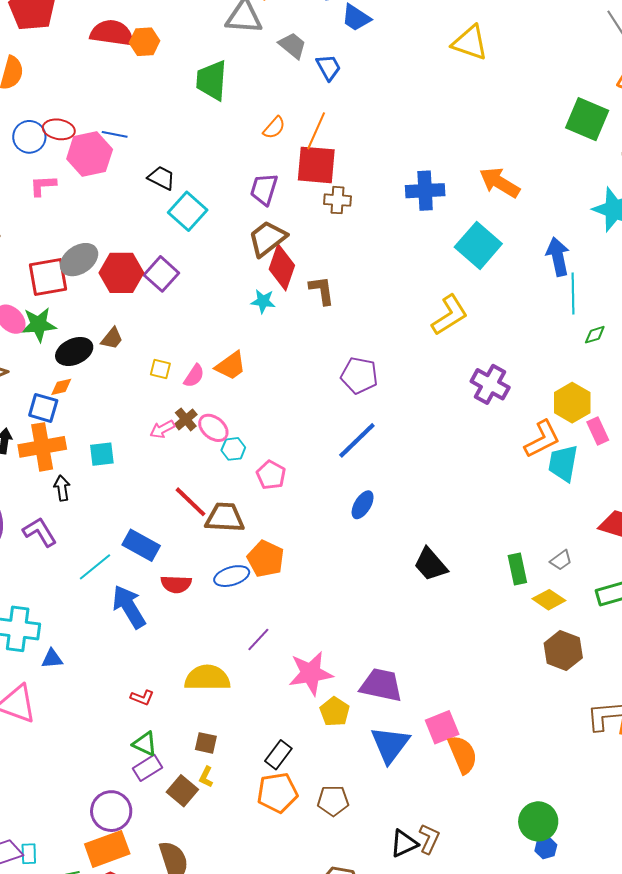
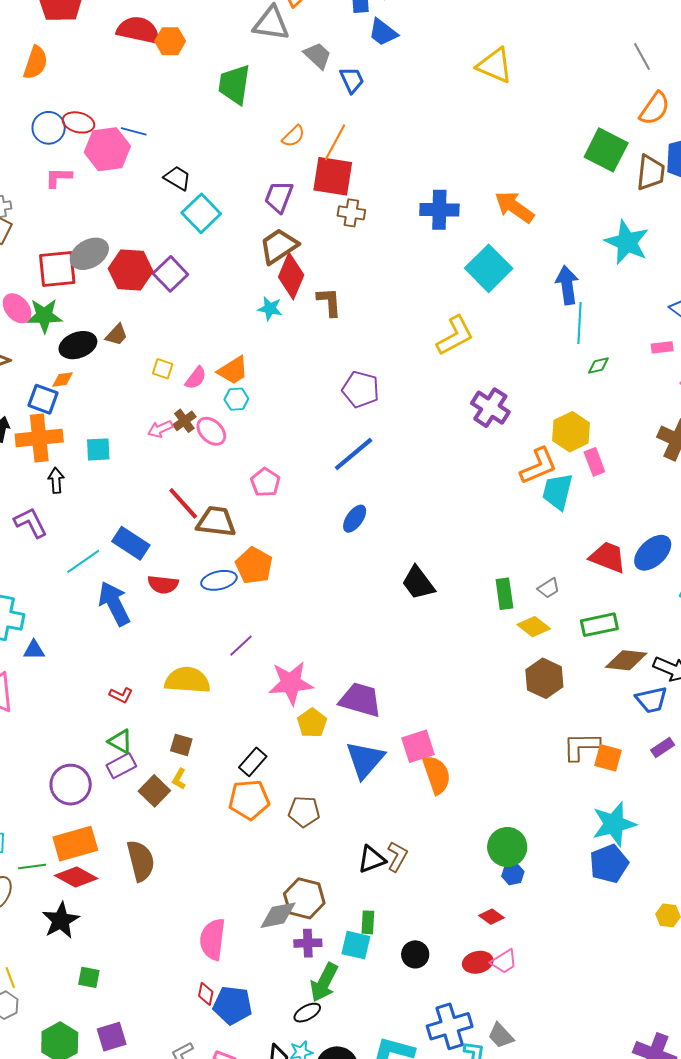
cyan hexagon: (233, 449) -> (236, 399), moved
purple circle: (111, 811) -> (71, 785), moved

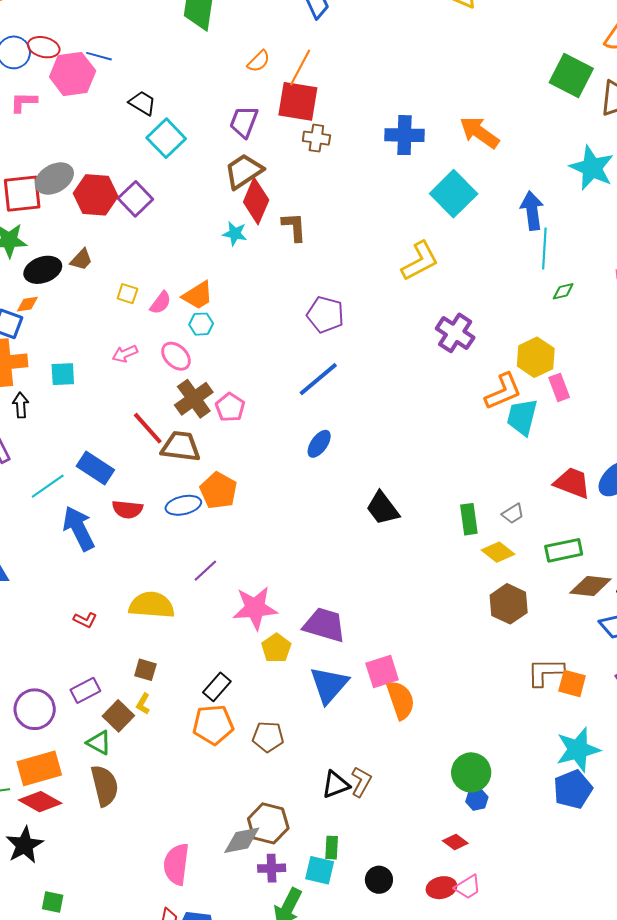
brown cross: (184, 421) -> (194, 399), moved, size x1.6
green triangle: (120, 741) -> (99, 743), moved

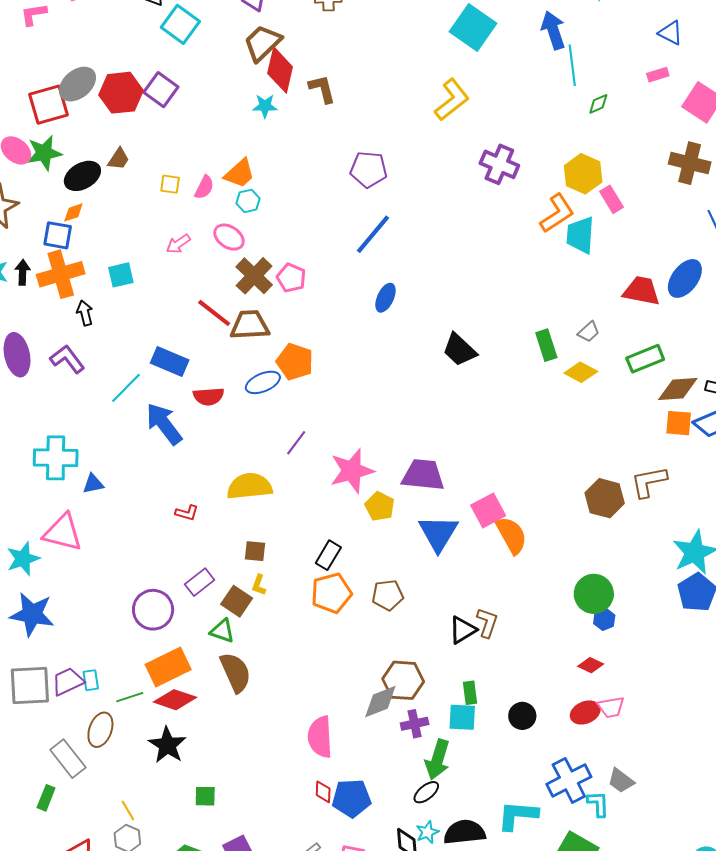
brown hexagon: (509, 604) -> (605, 498), moved
orange square: (572, 683) -> (679, 423), moved
pink trapezoid: (468, 887) -> (611, 707), turned 32

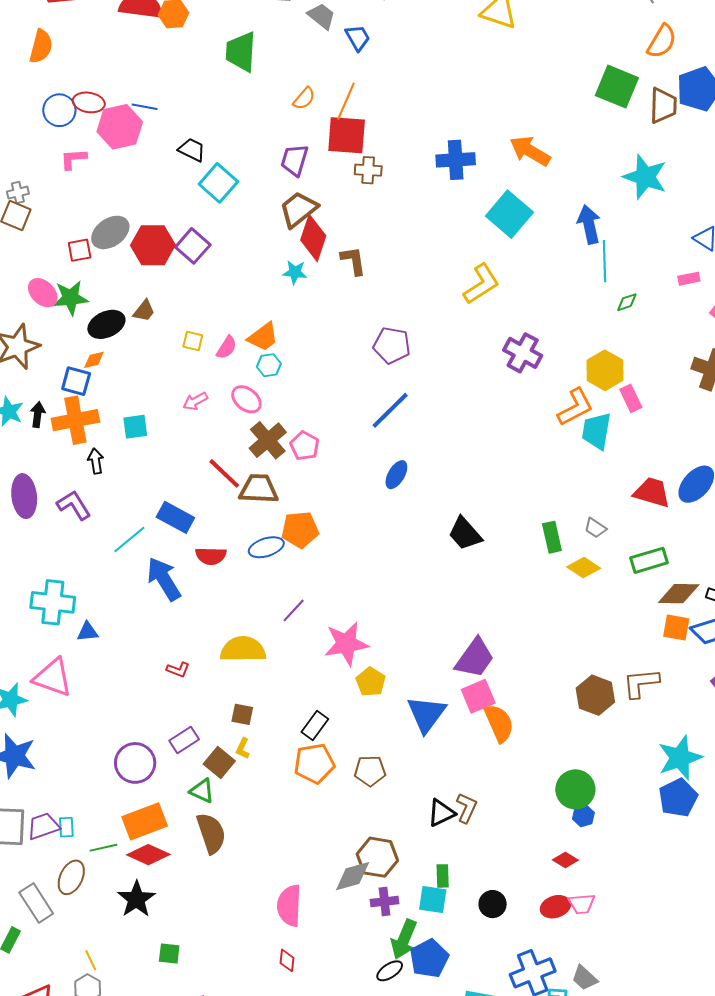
red square: (49, 105) -> (80, 250), size x0.6
gray trapezoid: (589, 332) -> (595, 528), turned 70
orange pentagon: (295, 362) -> (300, 530), turned -30
purple trapezoid: (423, 475) -> (475, 658), moved, turned 114
blue pentagon: (351, 798) -> (429, 958), moved, turned -30

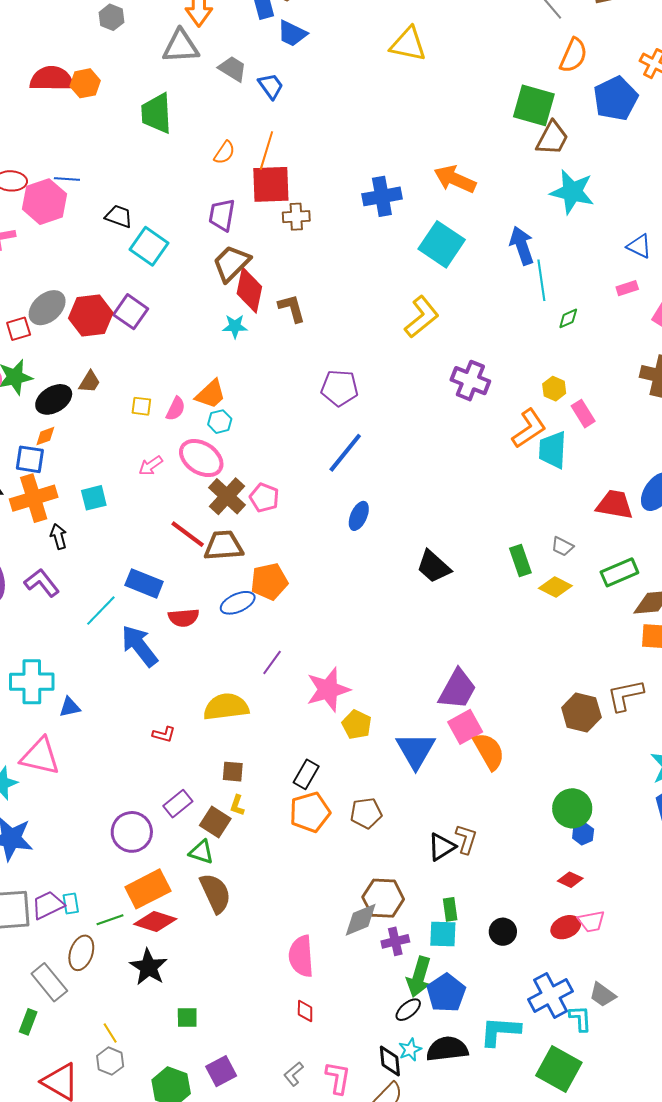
brown trapezoid: (663, 105) -> (552, 138), moved, turned 33
yellow hexagon: (605, 370) -> (554, 389), size x0.6
pink ellipse: (246, 399) -> (201, 458), size x1.4

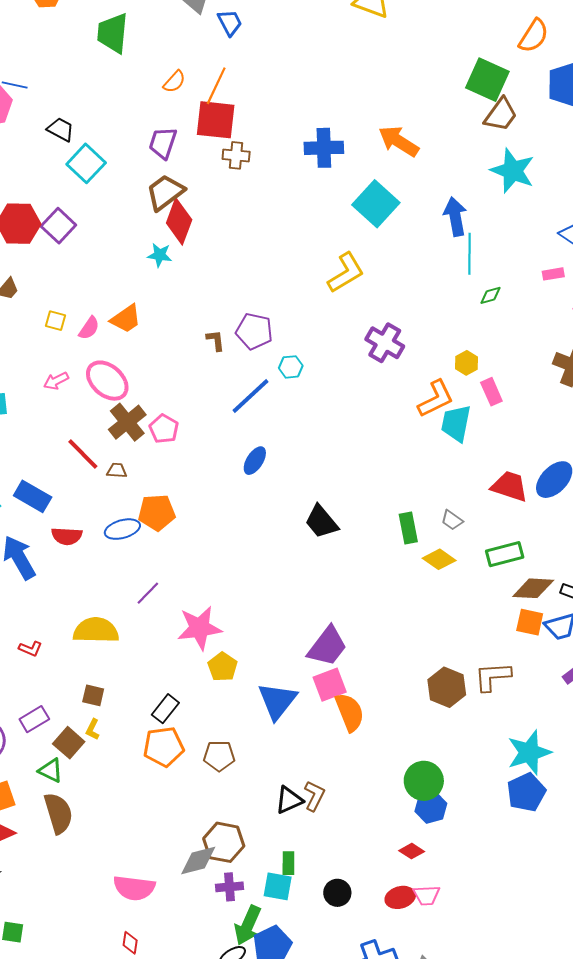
brown L-shape: (292, 308) -> (215, 340), moved, size x0.7
cyan hexagon: (220, 422) -> (291, 367), moved
brown trapezoid: (224, 546) -> (117, 470), size x0.5
blue hexagon: (583, 834) -> (431, 807), size x1.4
pink semicircle: (301, 956) -> (134, 888), turned -87

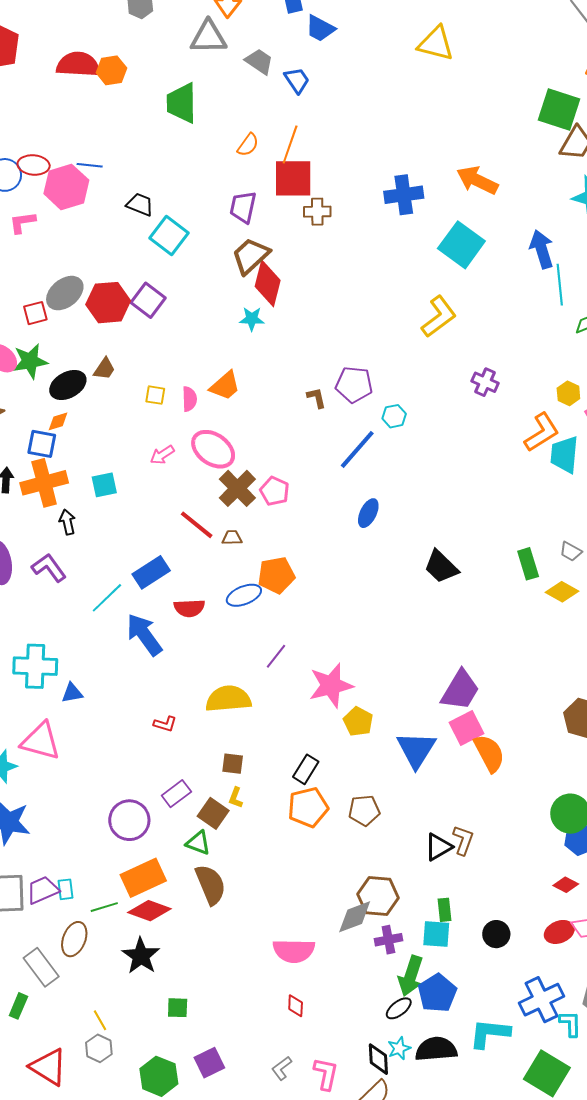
pink semicircle: (89, 328) -> (189, 399), turned -30
purple cross: (385, 343) -> (485, 382), size x0.7
blue rectangle: (33, 496) -> (151, 572), turned -57

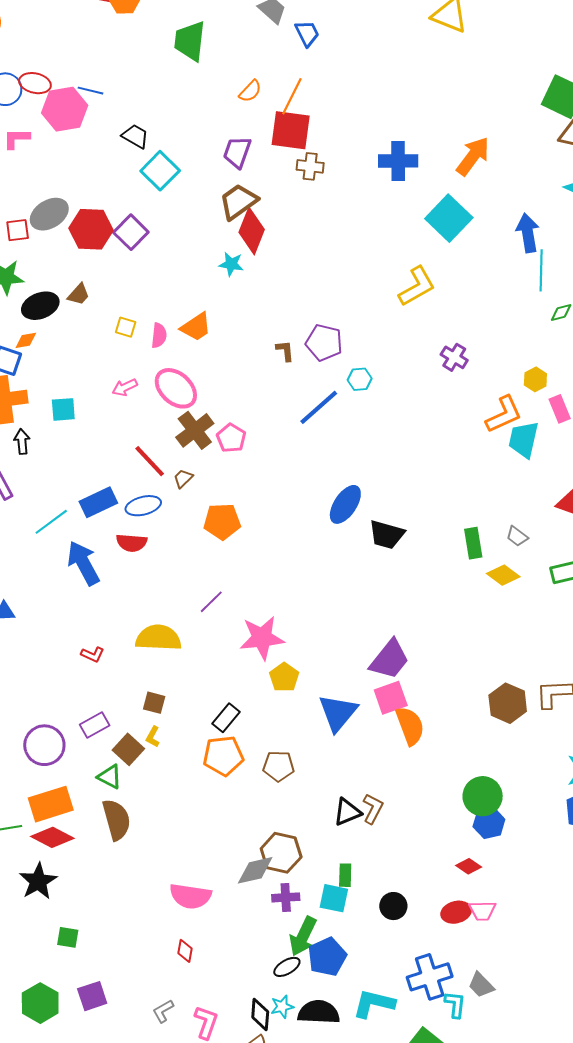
orange arrow: (477, 180) -> (473, 156), turned 93
blue ellipse: (368, 513) -> (345, 504), moved, size x1.4
brown trapezoid: (232, 538) -> (183, 478), turned -50
black trapezoid: (441, 567) -> (387, 535), turned -36
blue ellipse: (244, 595) -> (143, 506), moved

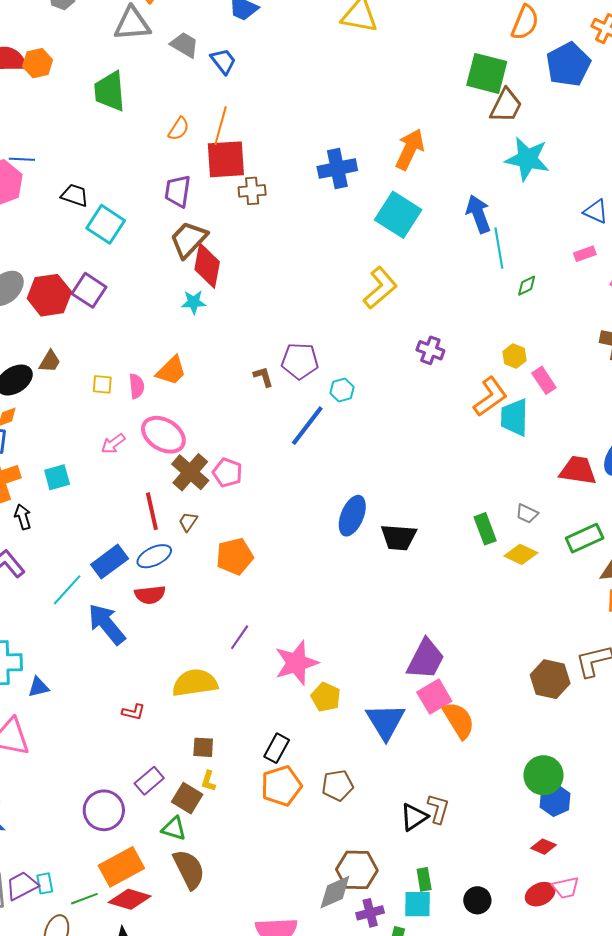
red line: (150, 461) -> (152, 511), turned 42

